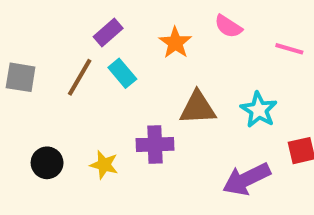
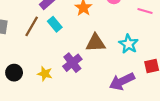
purple cross: (155, 144) -> (72, 63), turned -36

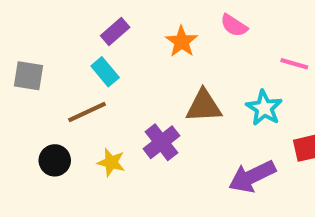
pink line: (145, 11) -> (294, 64), moved
cyan rectangle: (55, 24) -> (105, 72), moved
brown line: (32, 26) -> (87, 112), moved, turned 35

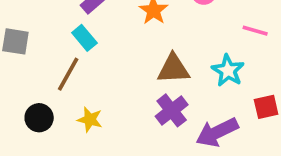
brown line: (87, 112) -> (68, 74), turned -36
purple cross: (161, 142) -> (172, 110), moved

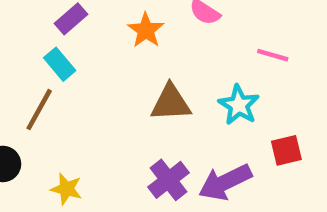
purple cross: (172, 110) -> (168, 180), moved
yellow star: (90, 120) -> (66, 189), moved

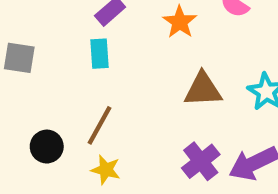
cyan rectangle: (60, 64) -> (99, 54), turned 36
brown line: (39, 110) -> (99, 125), moved

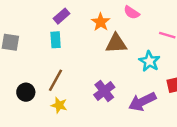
brown triangle: (203, 90) -> (116, 43), moved
purple cross: (201, 161) -> (104, 91), moved

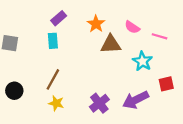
pink semicircle: (132, 13) -> (132, 27), moved
purple cross: (104, 91) -> (99, 103), moved
black circle: (26, 92) -> (14, 91), moved

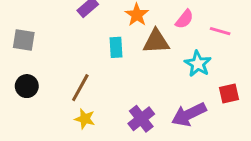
pink semicircle: (132, 27) -> (184, 19), turned -84
cyan rectangle: (53, 41) -> (116, 47), moved
black circle: (14, 91) -> (27, 86), moved

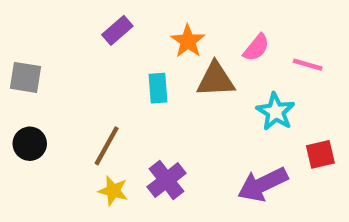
purple cross: (141, 119) -> (167, 180), moved

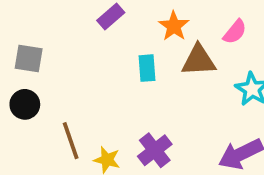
black circle: (30, 144) -> (25, 104), moved
brown line: (107, 146) -> (71, 141), moved, turned -48

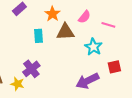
purple cross: (155, 150) -> (31, 69), moved

